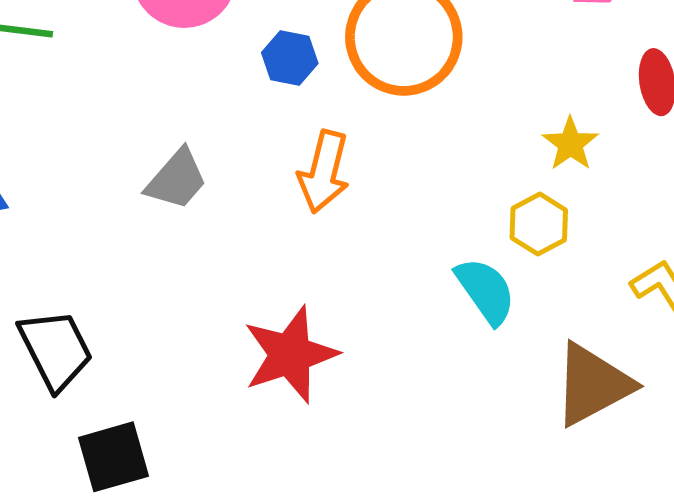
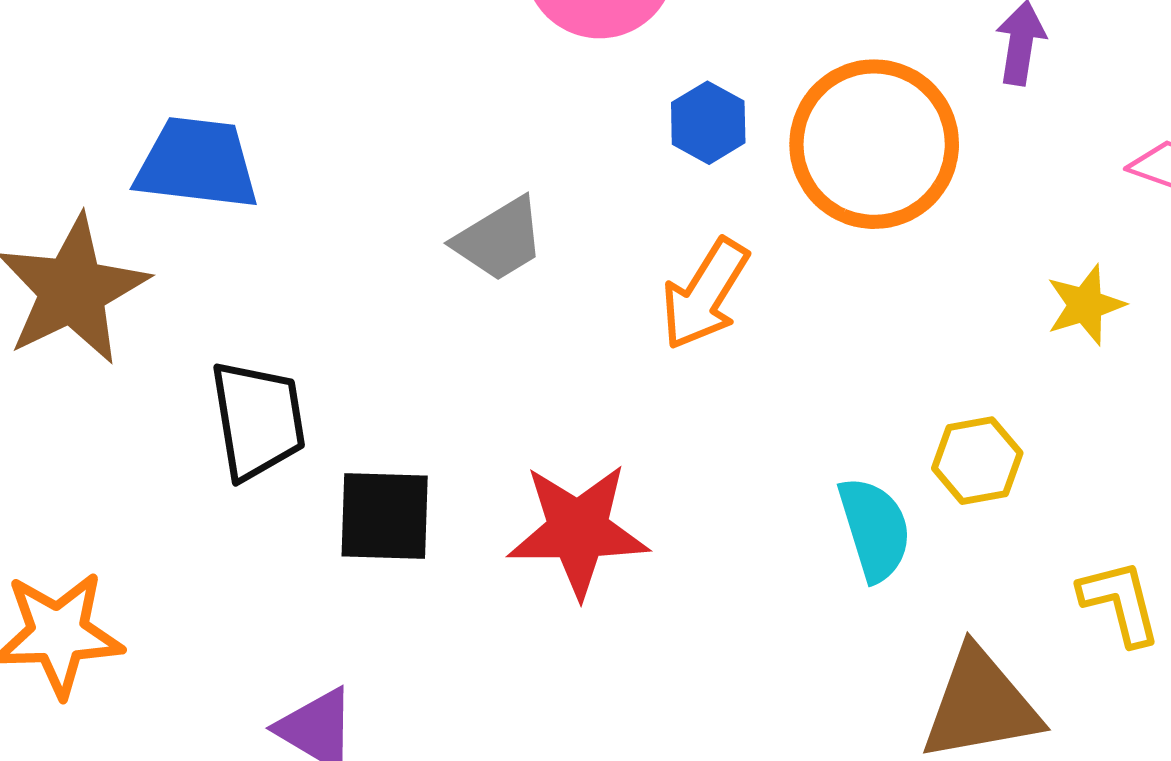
yellow star: (570, 144) -> (1085, 305), moved
black square: (113, 457) -> (385, 516), moved

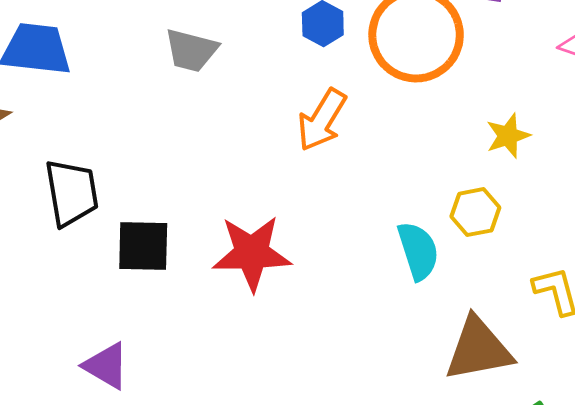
gray trapezoid: (499, 239) -> (191, 50), moved, turned 46
yellow star: (1085, 305) -> (508, 136), moved

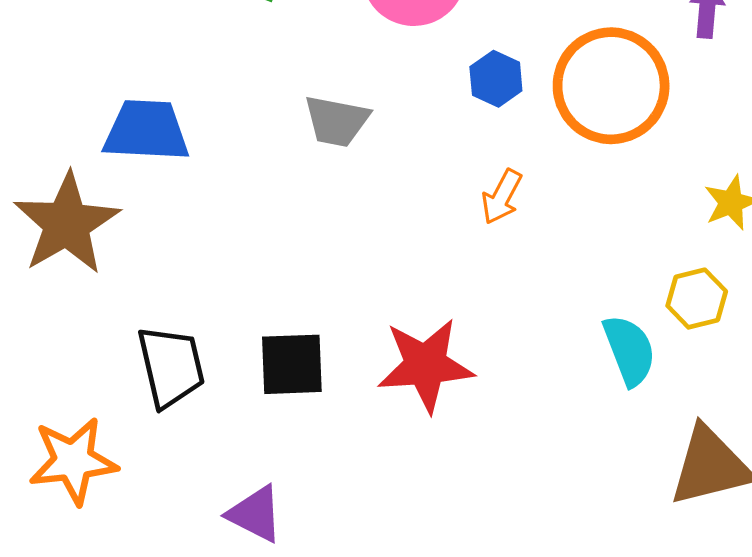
orange arrow: (322, 120) -> (502, 197), size x0.7
black trapezoid: (72, 193) -> (171, 367), moved

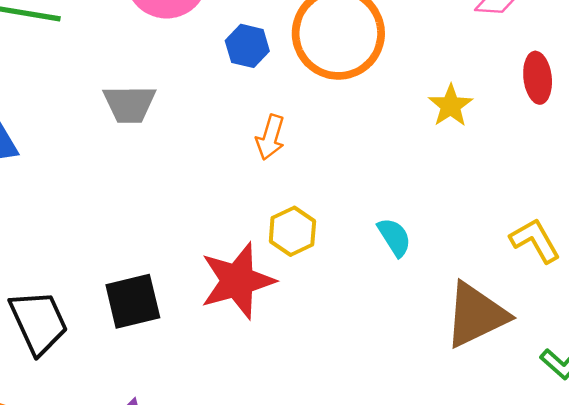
yellow hexagon: (697, 299) -> (292, 231), moved
cyan semicircle: (629, 350) -> (394, 237), size x0.7

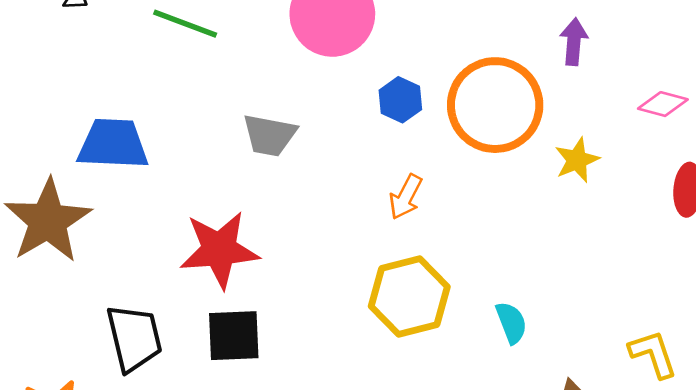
yellow star: (451, 106) -> (577, 160), moved
yellow hexagon: (292, 231) -> (409, 297), size x1.6
red star: (237, 281) -> (219, 250), moved

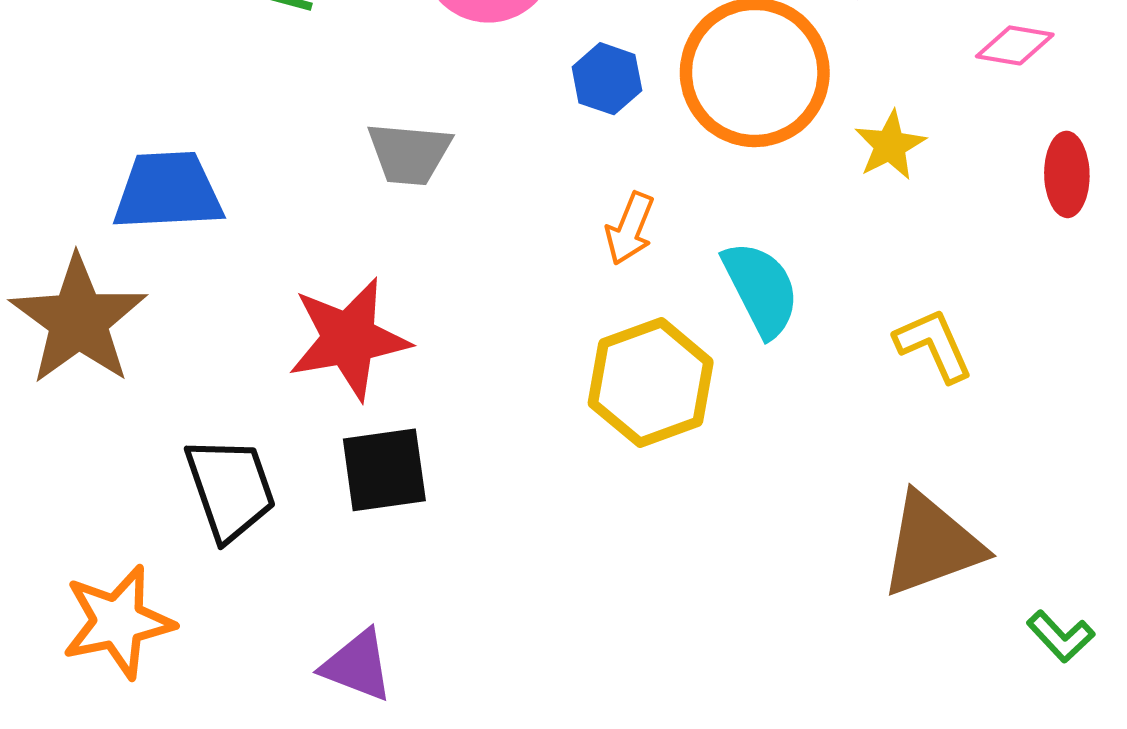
cyan semicircle: (511, 323) -> (761, 289), moved, size x1.5
yellow L-shape: (653, 354) -> (934, 345), moved

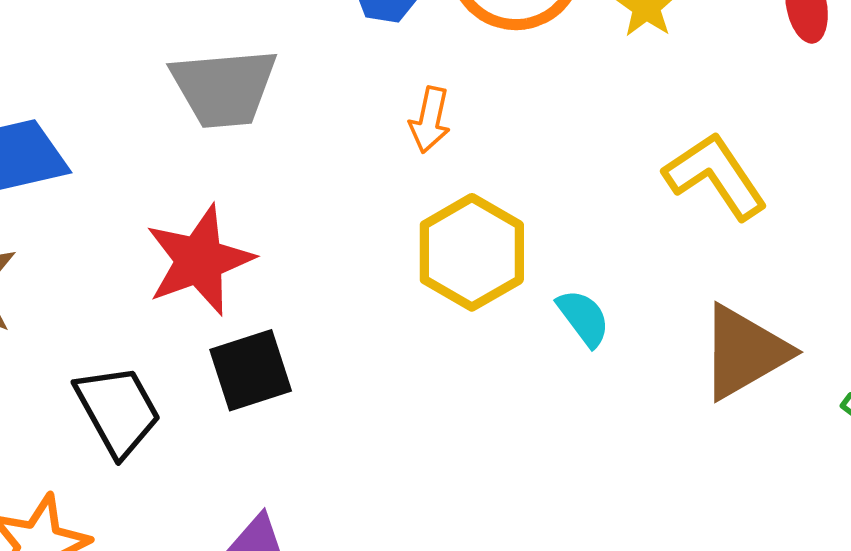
gray trapezoid: (409, 154) -> (224, 88), size x1.4
cyan semicircle: (761, 289) -> (583, 318), moved, size x0.7
yellow L-shape: (934, 345) -> (715, 176), size x1.4

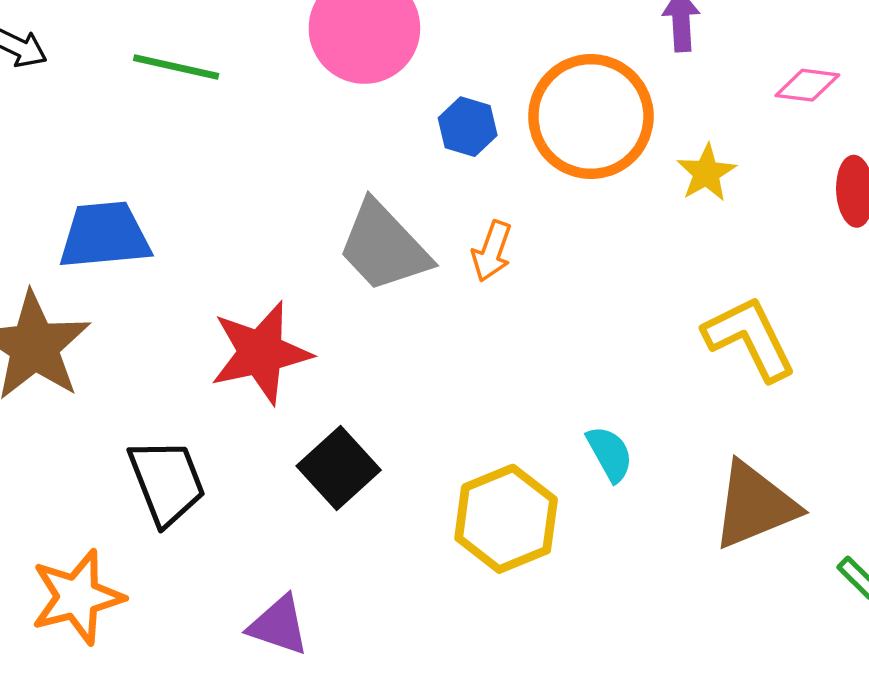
gray trapezoid: (224, 88) -> (384, 247), moved, turned 44
yellow hexagon: (472, 252) -> (506, 519), moved
black square: (251, 370) -> (339, 468), moved, turned -32

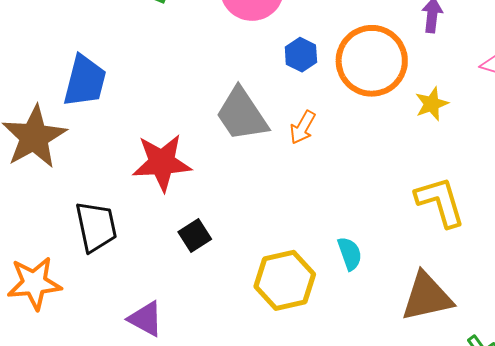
blue trapezoid: (105, 235) -> (85, 81), turned 100
black square: (339, 468) -> (195, 235), size x0.7

